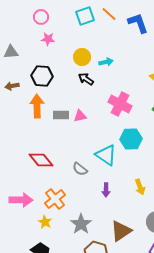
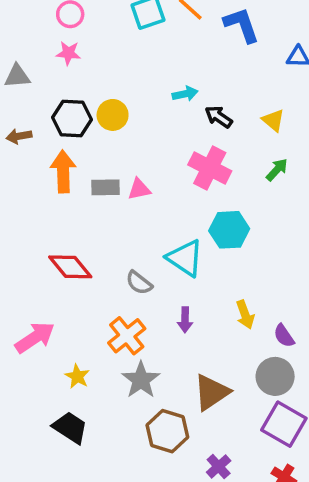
pink star: (48, 39) -> (68, 53), moved
yellow circle: (82, 57) -> (113, 115), moved
black arrow: (86, 79) -> (219, 117), moved
orange cross: (55, 199) -> (127, 336), moved
pink arrow: (21, 200) -> (35, 338), turned -35

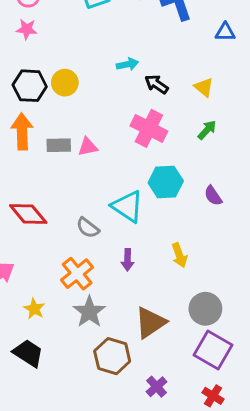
purple semicircle: (284, 336) -> (213, 196), moved

